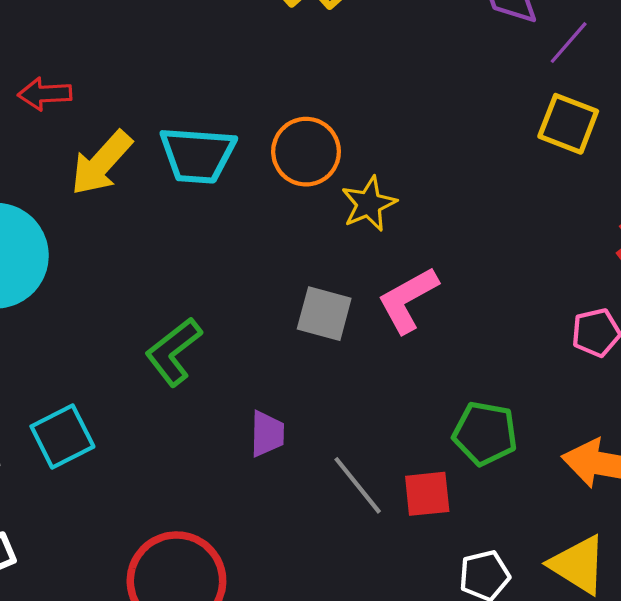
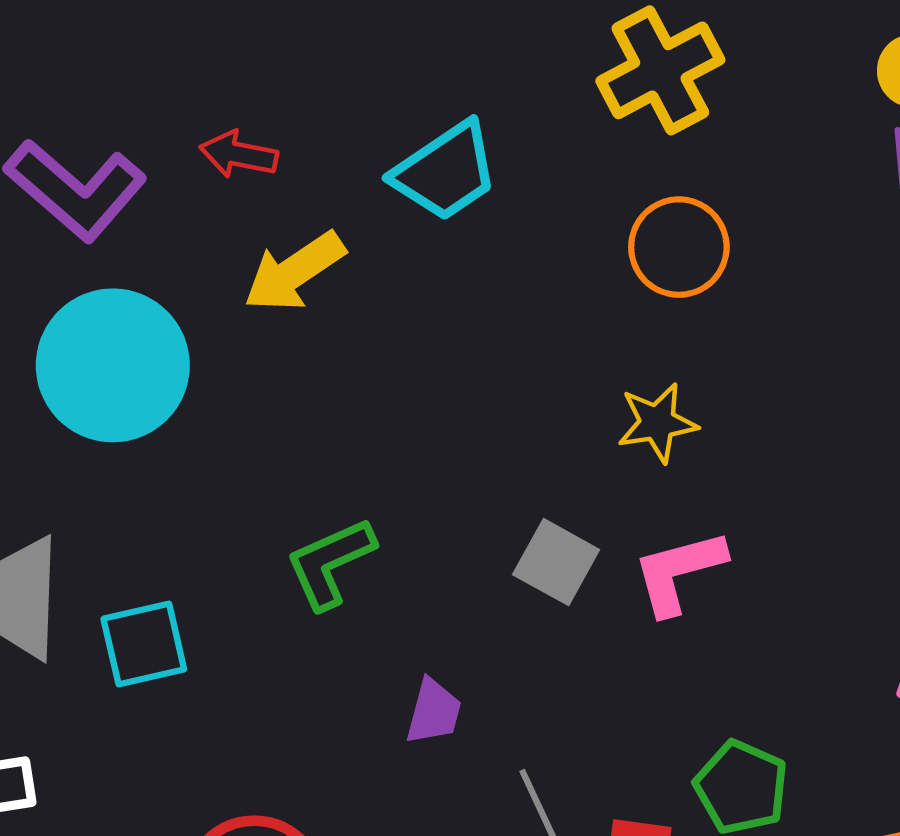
orange circle: (306, 152) -> (679, 247), moved
cyan trapezoid: (198, 155) -> (446, 172), moved, turned -52

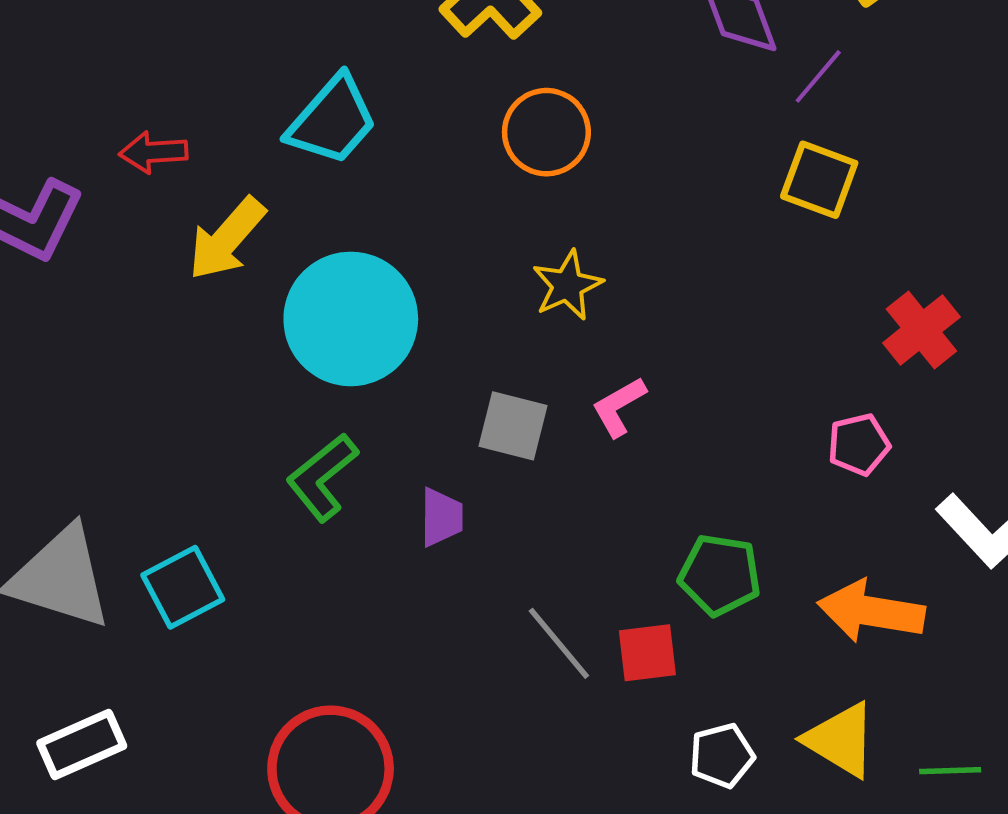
cyan circle: (113, 365) -> (351, 319), moved
pink L-shape: (679, 572) -> (619, 407), size x0.7
purple trapezoid: (434, 712) -> (441, 517), moved

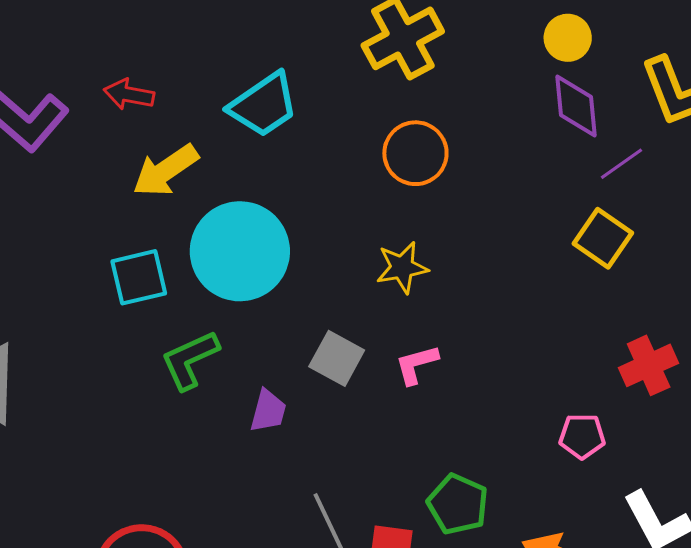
cyan square: (183, 587) -> (139, 277), moved

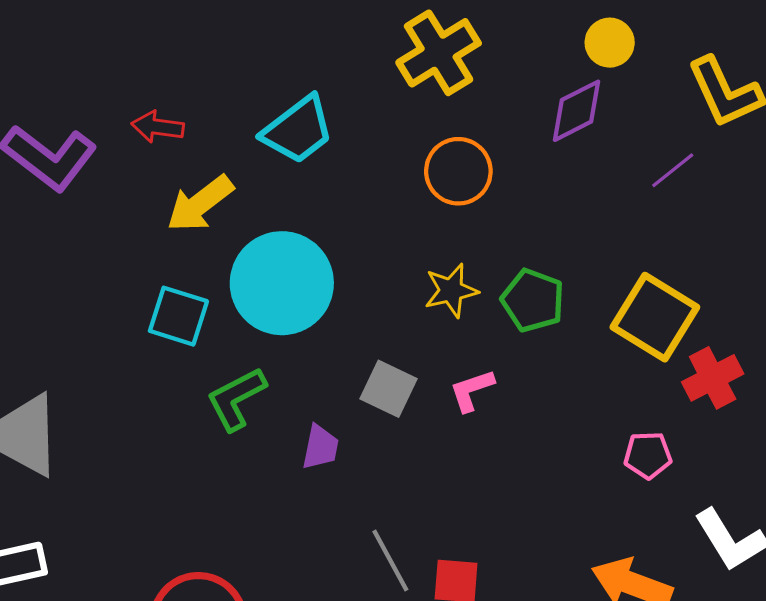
purple diamond: (576, 106) -> (576, 111), moved, turned 72
yellow square: (603, 238) -> (655, 317), moved, size x1.4
cyan square: (139, 277) -> (178, 316), turned 34
green pentagon: (458, 504) -> (533, 300), moved

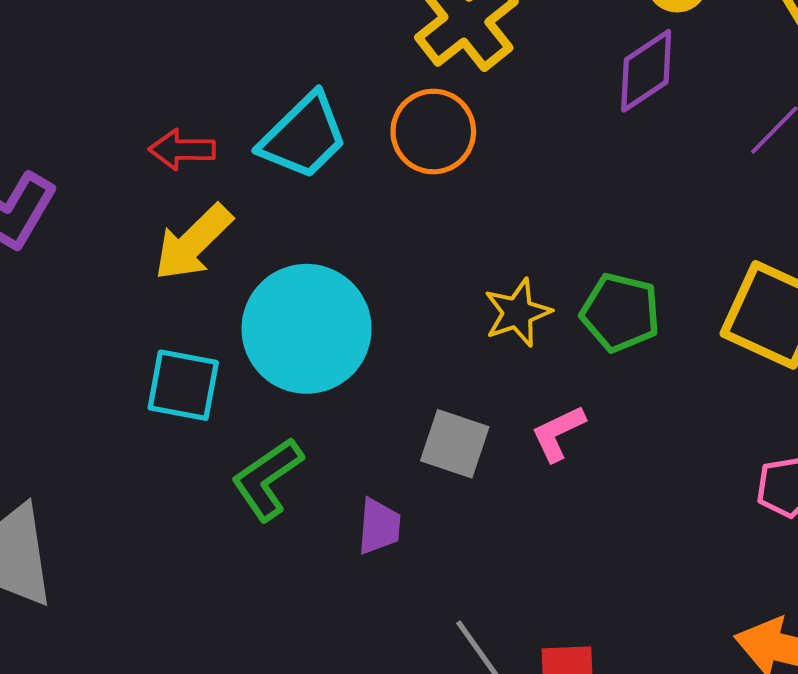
red arrow: (158, 127) -> (182, 150), moved
orange circle: (458, 171) -> (433, 132), moved

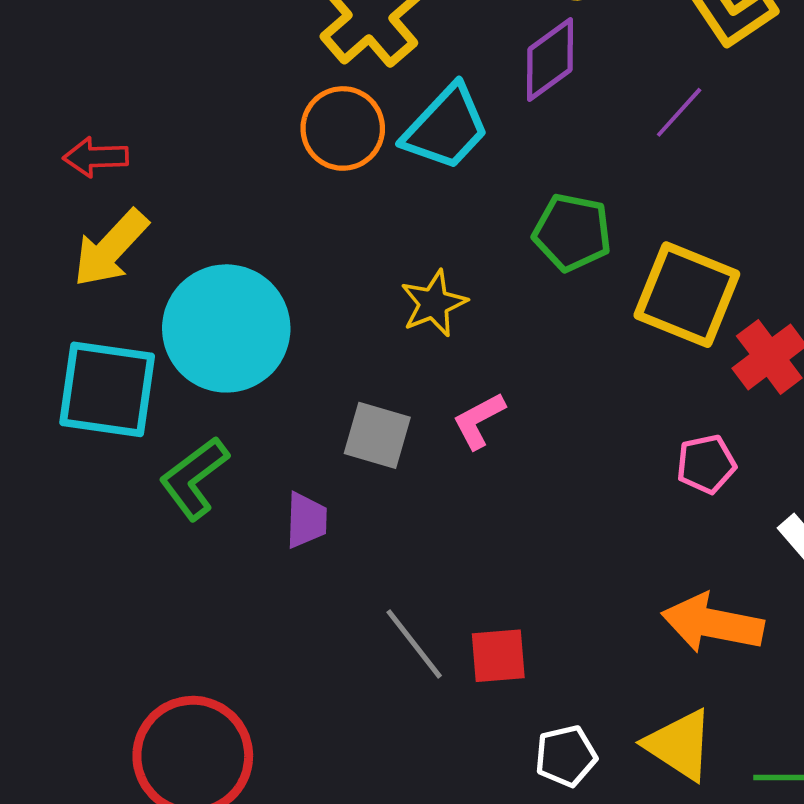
cyan trapezoid: (303, 136) -> (446, 128), moved
green pentagon: (620, 312) -> (572, 232), moved
cyan square: (183, 385) -> (107, 389), size x1.4

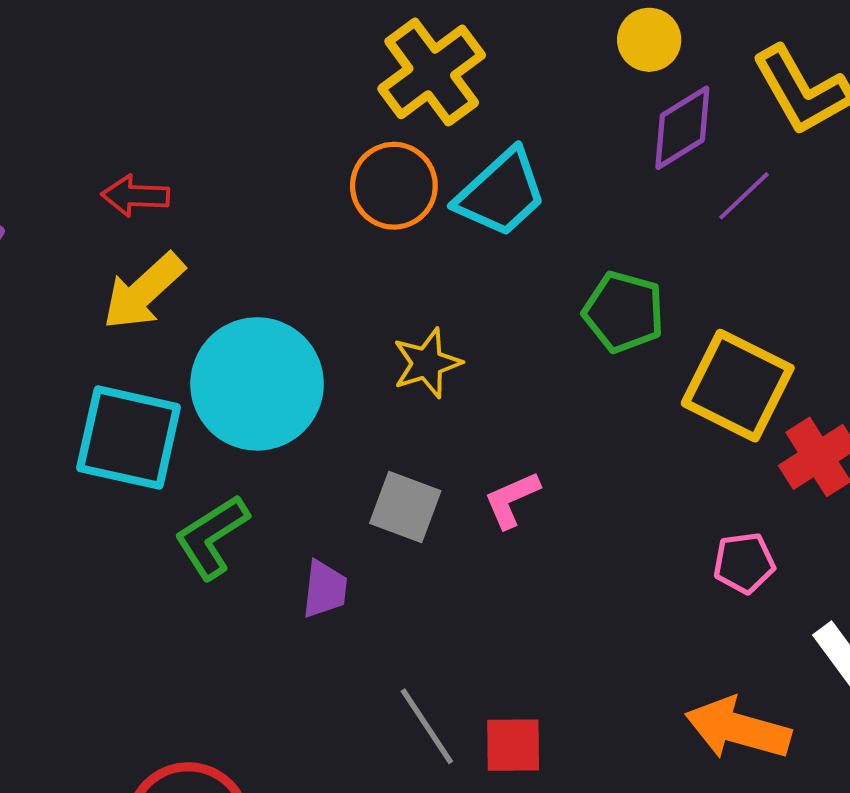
purple diamond: (550, 59) -> (682, 128), moved
yellow star: (434, 303) -> (427, 363), moved

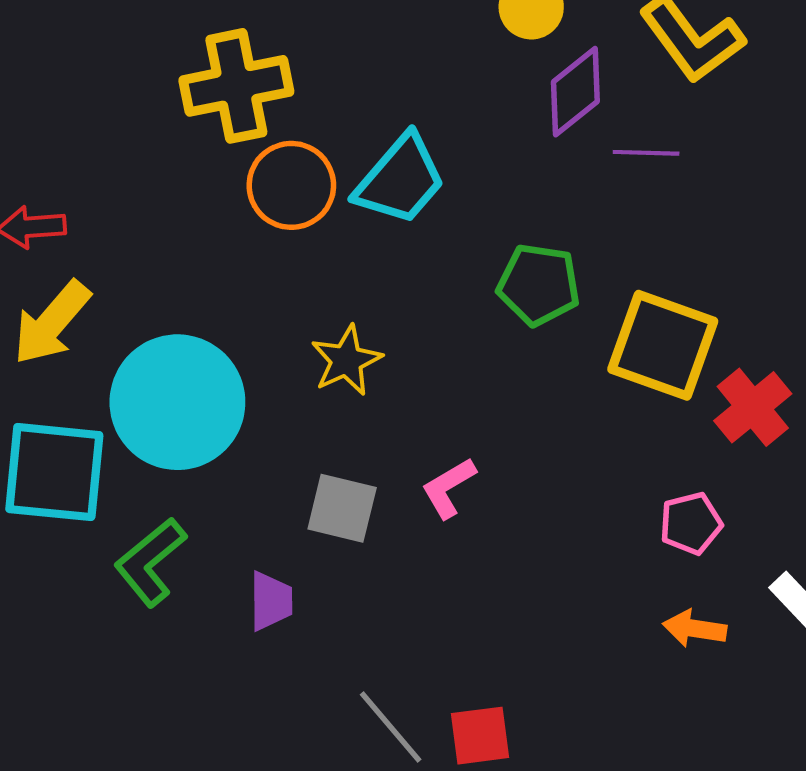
yellow cross: (432, 72) -> (236, 86), moved, turned 32
purple line: (744, 196) -> (646, 153), turned 52
orange arrow: (738, 729) -> (695, 629), moved, size x0.6

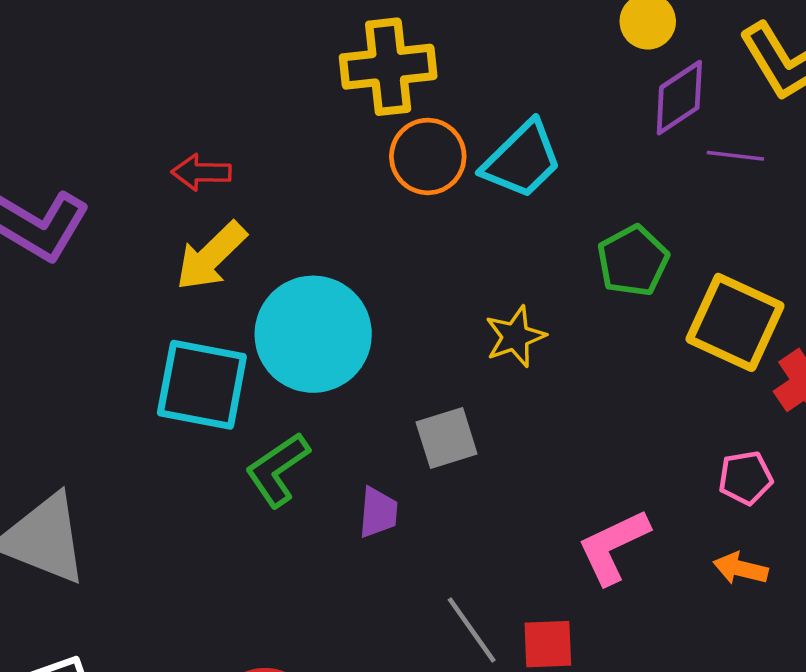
green pentagon: (539, 285) -> (633, 261), turned 30
yellow star: (346, 360) -> (515, 337), moved
pink L-shape: (449, 488) -> (613, 546), moved, size x1.5
gray square: (342, 508) -> (447, 438), turned -36

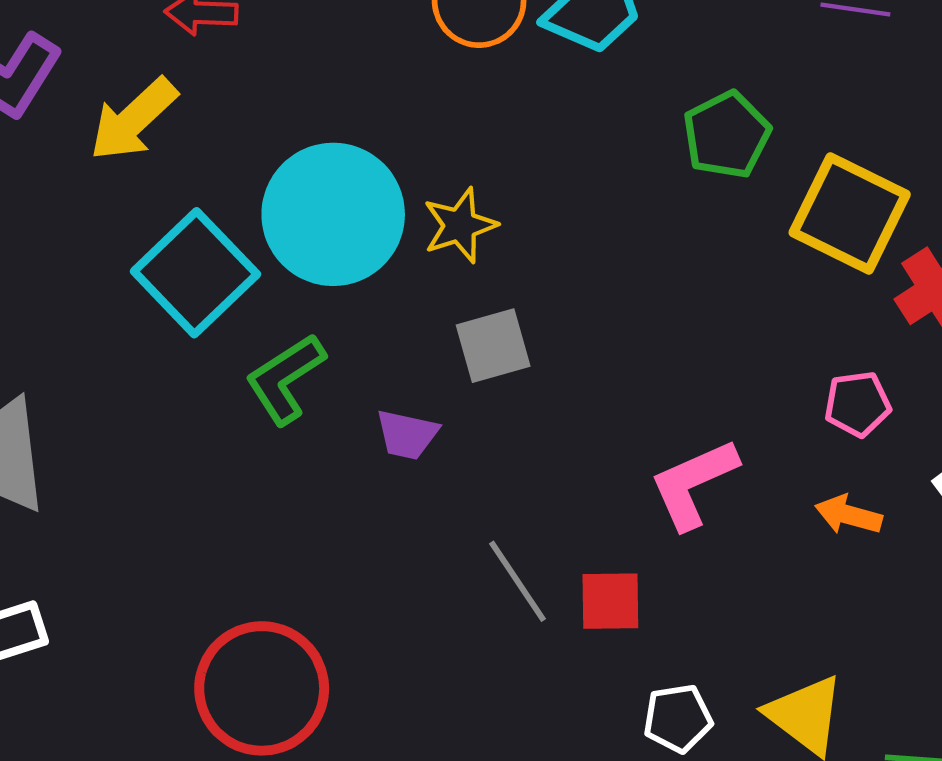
yellow arrow: (211, 256) -> (133, 119), moved
yellow star: (515, 337) -> (460, 225), moved
cyan square: (202, 385) -> (195, 273), turned 34
purple trapezoid: (378, 512) -> (407, 435), turned 96

